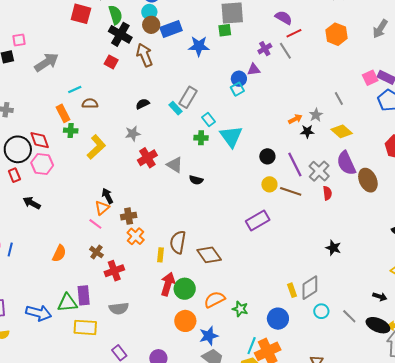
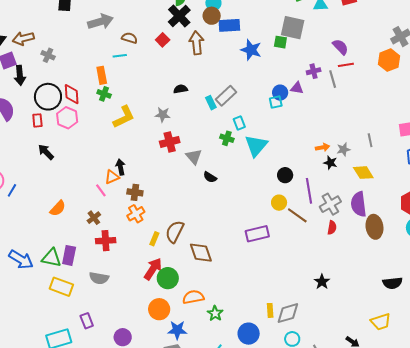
orange hexagon: (337, 34) -> (389, 60), moved
brown semicircle: (90, 103) -> (129, 38), moved

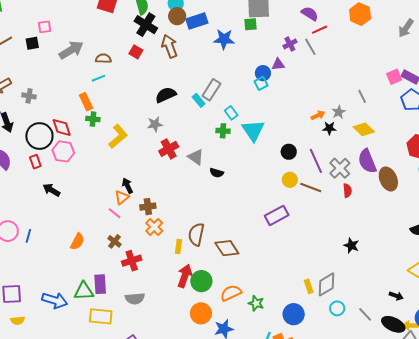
black semicircle: (181, 89) -> (166, 95), size x1.5

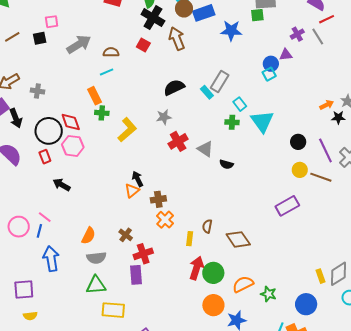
pink line: (114, 213) -> (45, 217), moved
brown semicircle: (196, 234) -> (207, 226), size x0.6
purple rectangle: (100, 284) -> (136, 275), moved
gray semicircle: (135, 299) -> (96, 258), moved
blue arrow: (55, 300) -> (51, 259), moved, turned -115

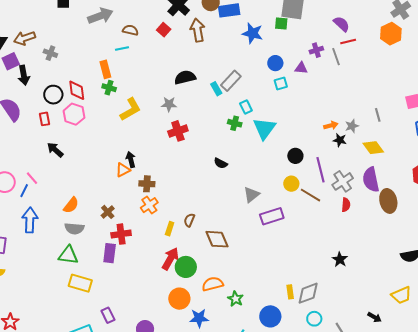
blue circle: (271, 64) -> (275, 63), moved
black circle: (49, 131) -> (53, 95), size x0.7
gray triangle: (205, 149) -> (251, 195), moved, turned 36

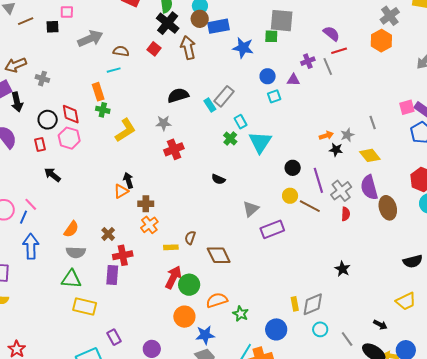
green cross: (235, 123) -> (230, 138), turned 32
yellow rectangle: (170, 229) -> (171, 247), turned 72

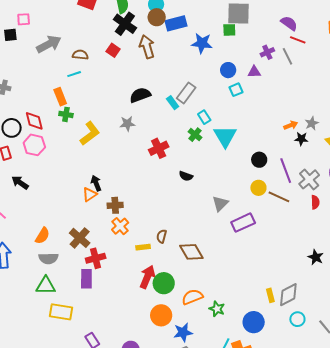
red line: (339, 51) -> (298, 40), turned 42
red cross: (174, 149) -> (159, 148), moved
brown cross: (108, 234) -> (80, 238), size x1.5

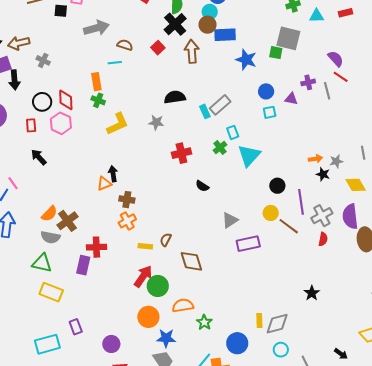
brown cross: (80, 238) -> (67, 221), moved

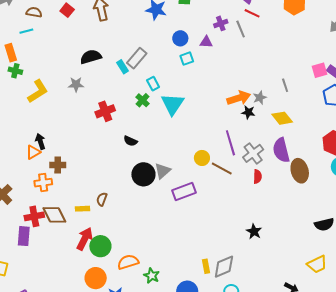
orange arrow: (315, 159) -> (239, 98), size x1.6
black circle: (277, 186) -> (143, 174), moved, size x1.5
orange cross: (127, 221) -> (43, 183), moved, turned 30
brown diamond: (191, 261) -> (54, 215), moved

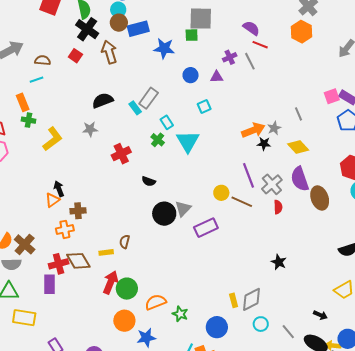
cyan square: (187, 59) -> (204, 107), moved

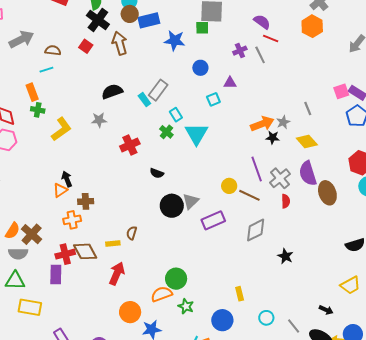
purple triangle: (217, 77) -> (230, 83), moved
green circle: (127, 289) -> (176, 279), moved
gray diamond: (252, 299) -> (256, 230), moved

